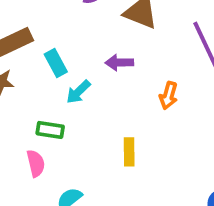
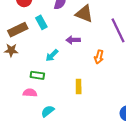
cyan rectangle: (56, 63) -> (41, 22), moved
pink semicircle: (36, 163) -> (30, 93), turned -72

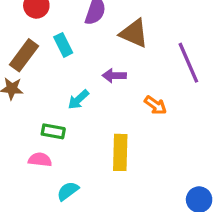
brown rectangle: (18, 30) -> (24, 55), turned -30
orange arrow: (99, 57) -> (155, 105), turned -72
yellow rectangle: (79, 86) -> (120, 152), size x1.5

